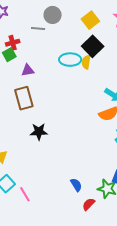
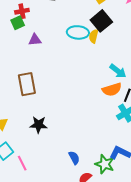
brown rectangle: (24, 98) -> (27, 84), moved
black star: (39, 132) -> (39, 125), moved

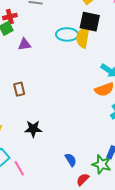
black square: (101, 21) -> (90, 22), turned -35
yellow semicircle: (94, 36) -> (83, 37), size x1.5
brown rectangle: (27, 84) -> (19, 89), size x0.6

